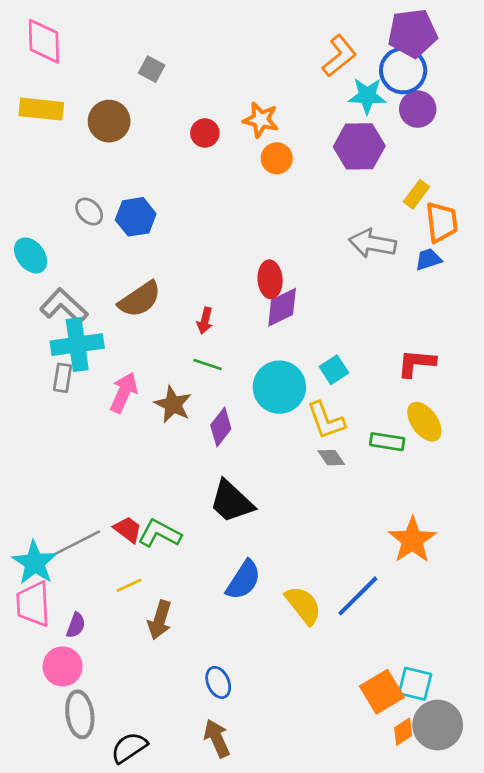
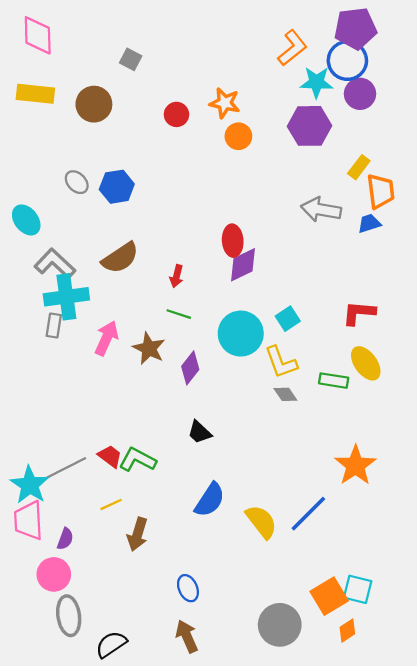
black trapezoid: (231, 502) -> (199, 432), size x0.6
gray circle: (438, 725) -> (280, 625), moved

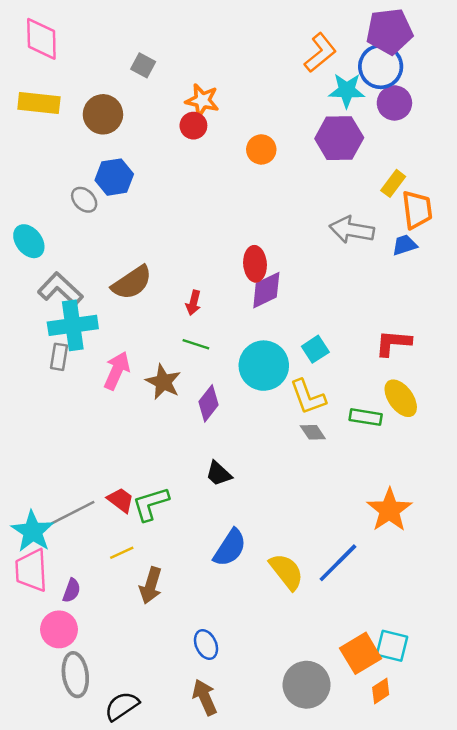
orange star: (225, 103) -> (202, 100), moved
blue hexagon: (117, 187) -> (114, 177), moved
green L-shape: (137, 460) -> (151, 504), turned -45

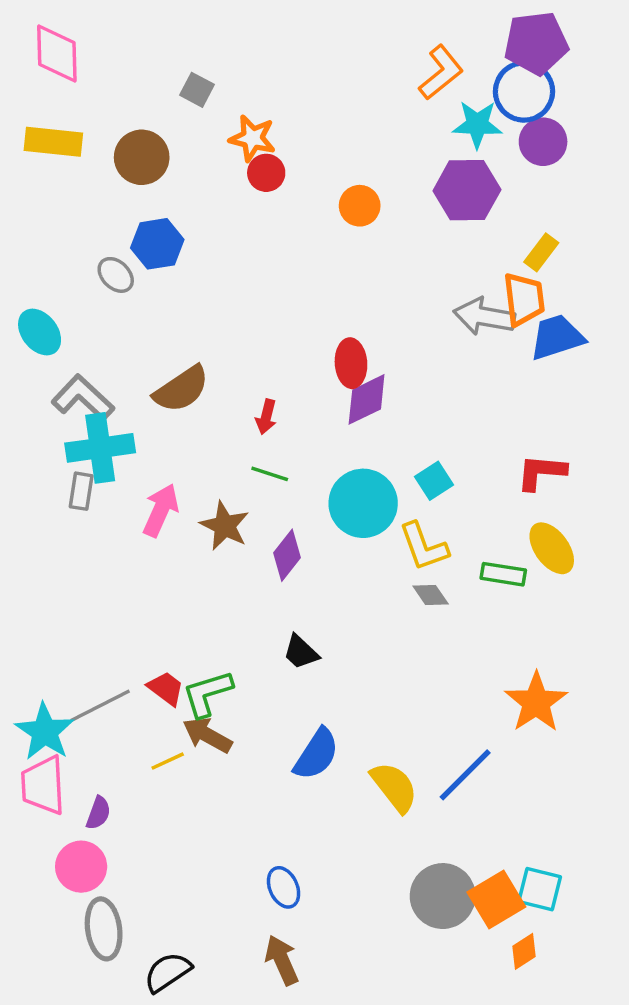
orange star: (202, 100) -> (252, 138), moved
orange trapezoid: (417, 210) -> (524, 299), moved
blue trapezoid: (405, 245) -> (557, 337), size x1.6
brown arrow: (151, 585) -> (207, 735), moved, turned 102
gray circle: (307, 685) -> (443, 896), moved

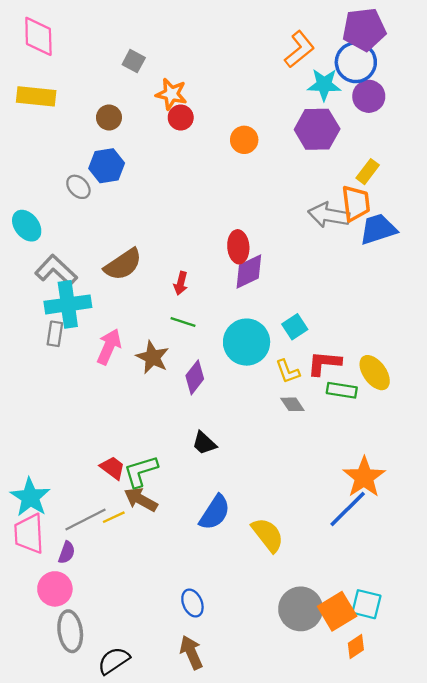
brown circle: (142, 157) -> (109, 118), moved, size x0.7
red L-shape: (541, 472) -> (324, 363), moved
yellow L-shape: (424, 547) -> (288, 371), size x0.7
gray line: (100, 706) -> (85, 520), moved
blue line: (465, 775) -> (348, 509), moved

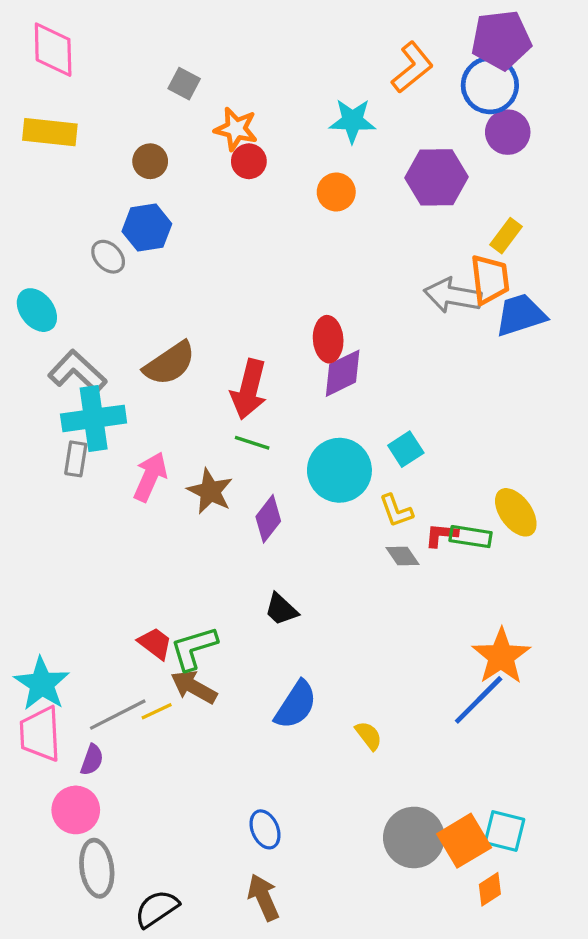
cyan star: (324, 85) -> (352, 121), moved
red arrow: (181, 283) -> (249, 389), size x1.8
red L-shape: (324, 363) -> (441, 535), moved, size x0.7
yellow semicircle: (268, 535) -> (369, 736), size x0.6

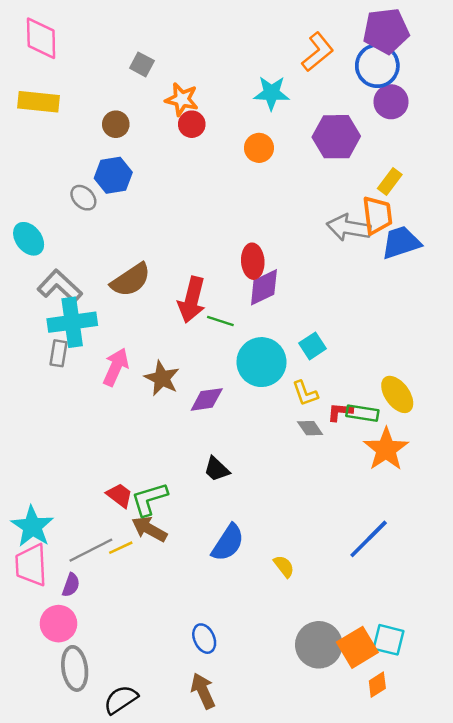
green line: (252, 443) -> (220, 321), moved
purple diamond: (268, 519) -> (207, 399), turned 44
orange star: (501, 656) -> (386, 449), moved

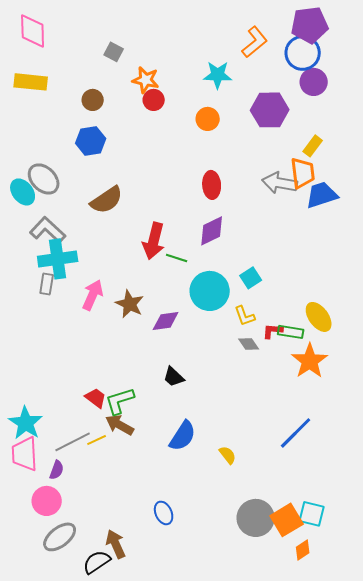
gray ellipse: (83, 198) -> (44, 179), moved, size x1.5
red ellipse: (253, 261) -> (212, 185), moved
brown semicircle: (131, 280) -> (107, 200), moved
gray ellipse: (75, 668) -> (60, 537), turned 60
brown arrow: (203, 691) -> (116, 544), moved

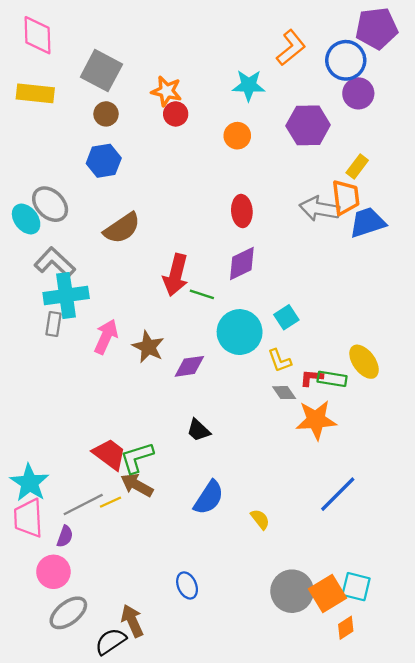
purple pentagon: (310, 25) -> (377, 28), moved
gray square: (114, 52) -> (101, 71), moved, size x1.8
orange star: (310, 361) -> (316, 420), moved, turned 30
red trapezoid: (96, 398) -> (109, 454), size x1.4

